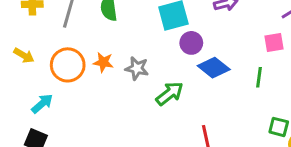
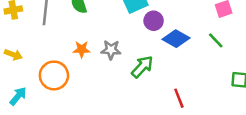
orange circle: (68, 65) -> (54, 75), moved
green line: (259, 77) -> (216, 40), turned -42
cyan arrow: (42, 104) -> (18, 96), moved

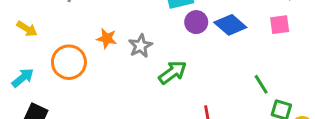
blue diamond: (176, 39) -> (230, 25), moved
green line: (216, 40) -> (261, 84), moved
gray star: (111, 50) -> (140, 46), turned 30

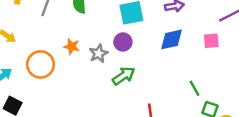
purple circle: (196, 22) -> (123, 42), moved
blue diamond: (230, 25) -> (172, 39), turned -55

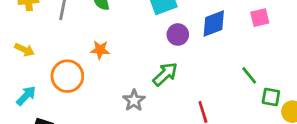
purple circle: (123, 42) -> (178, 34), moved
gray star: (99, 53) -> (134, 100), moved

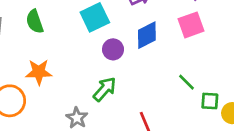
pink square: (260, 18) -> (191, 25), size x1.4
orange star: (100, 50) -> (39, 72), size x1.4

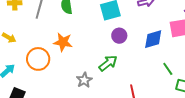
blue diamond: (147, 35) -> (153, 39), moved

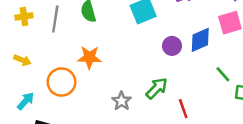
purple circle: (119, 36) -> (172, 46), moved
green arrow: (108, 63) -> (157, 88), moved

